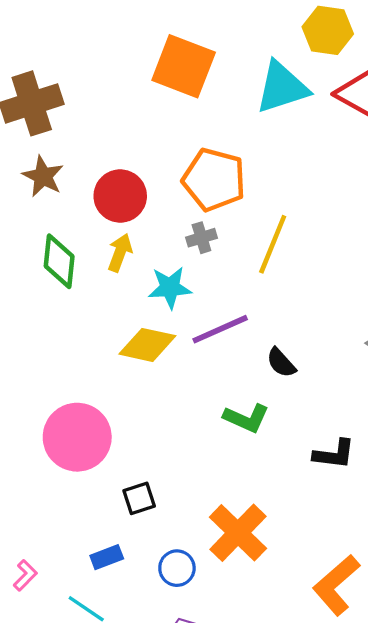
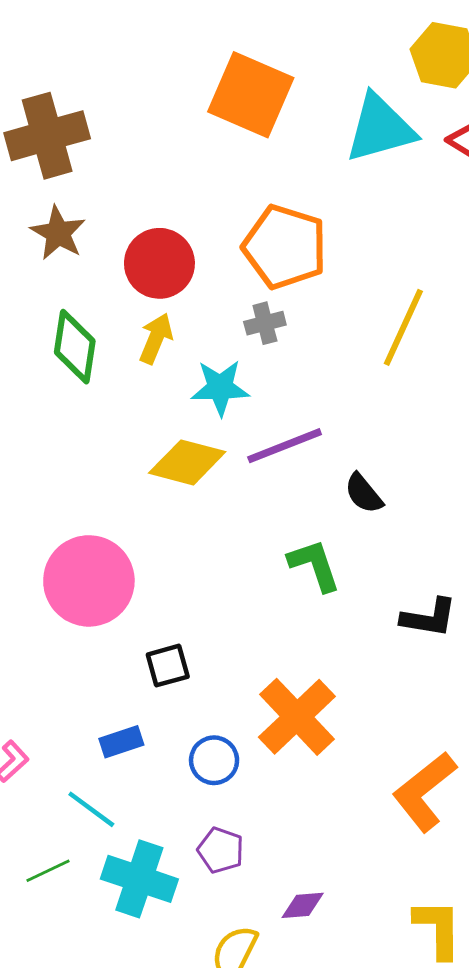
yellow line: (273, 244) -> (403, 327), moved
green L-shape: (246, 418) -> (314, 565), turned -135

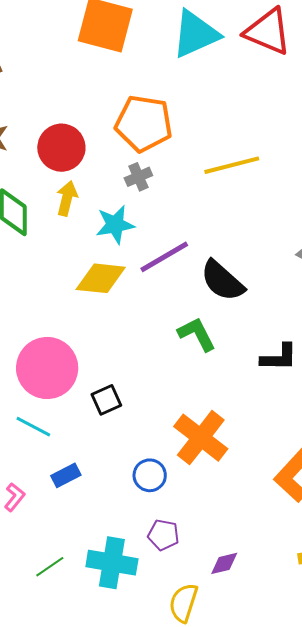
yellow line: (403, 327) -> (232, 165), turned 60
black semicircle: (364, 493) -> (222, 281), size x1.6
black square: (168, 666) -> (106, 400), moved
blue rectangle: (121, 742) -> (66, 475), moved
cyan line: (91, 809) -> (33, 427), moved

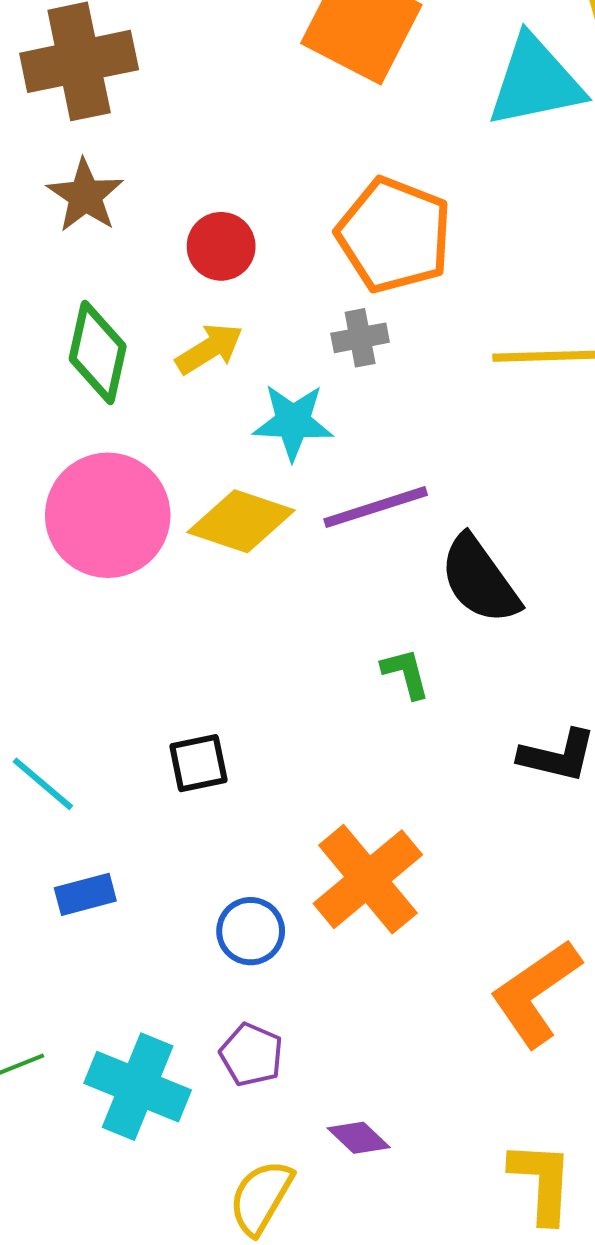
red circle: (61, 148) -> (221, 246), size x0.7
yellow arrow: (67, 198) -> (209, 349), turned 32
green L-shape: (197, 334) -> (406, 673), size x0.7
pink circle: (47, 368) -> (108, 515), moved
purple diamond: (224, 563) -> (359, 1138), turned 44

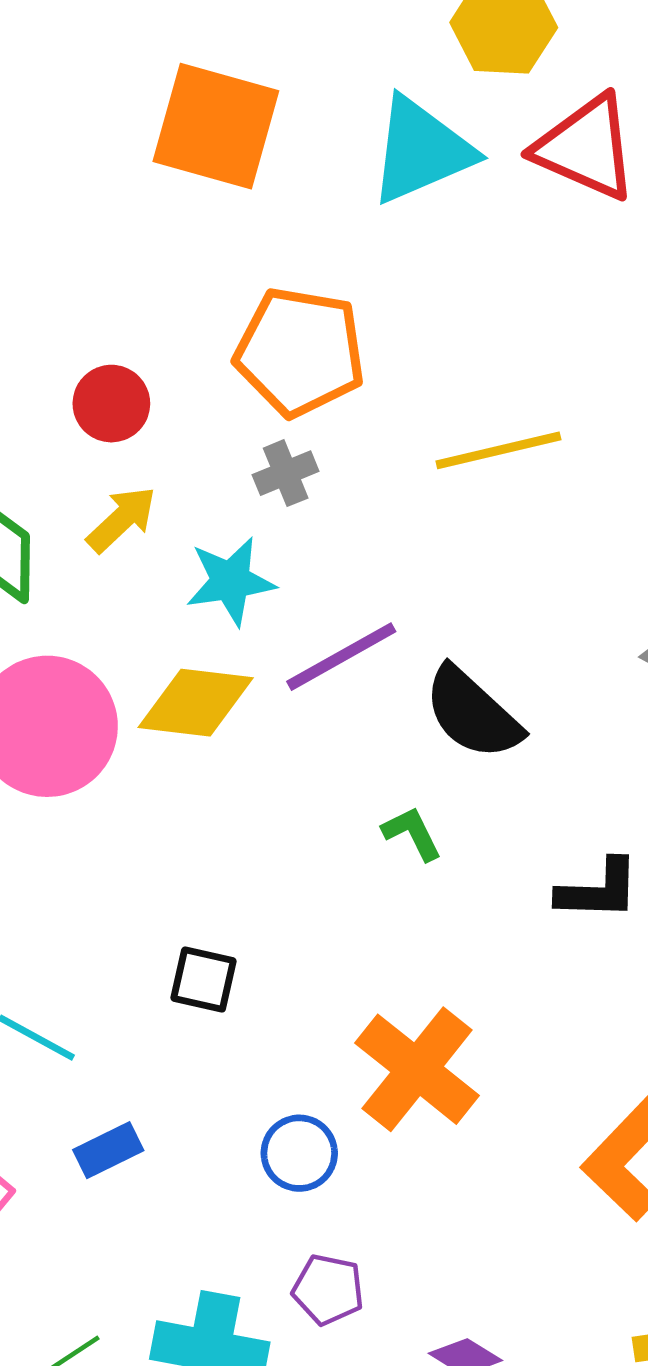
black square: (198, 763) -> (204, 979), turned 36

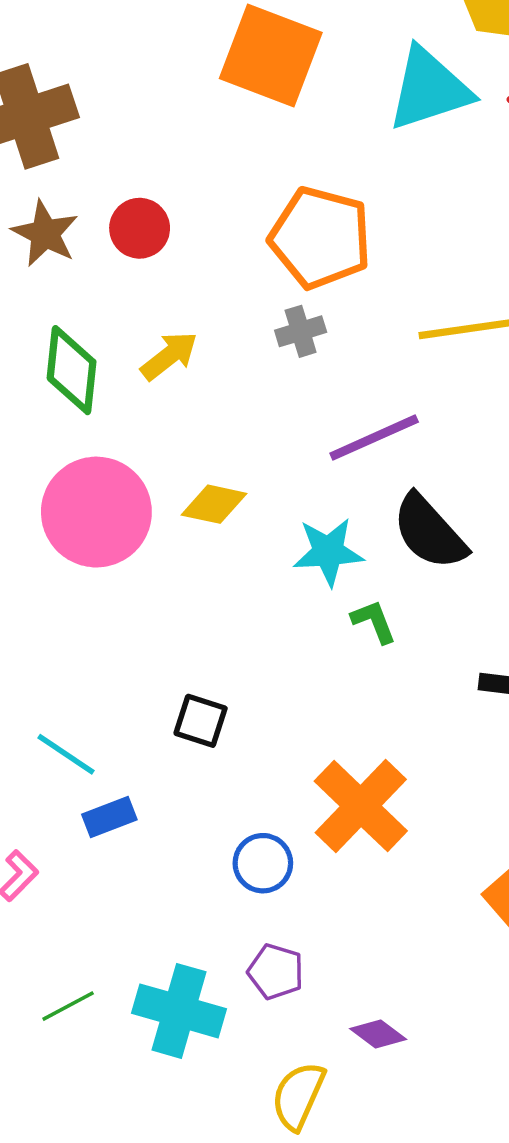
red circle: (111, 404) -> (140, 228), moved
cyan star: (231, 581) -> (328, 552), moved
purple line: (341, 657) -> (374, 438), moved
yellow diamond: (196, 703) -> (214, 504), size x0.7
blue rectangle: (108, 1150) -> (109, 817), moved

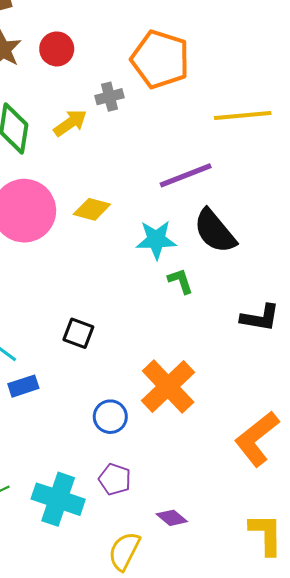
gray cross: (301, 331) -> (110, 97), moved

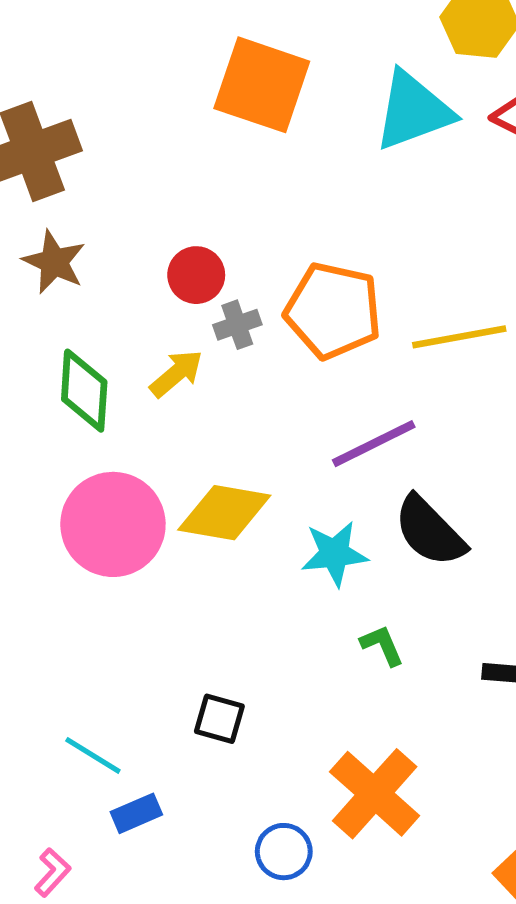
red circle: (57, 49) -> (196, 275), moved
orange pentagon: (160, 59) -> (333, 311), moved
yellow diamond: (92, 209) -> (224, 513), size x1.5
green L-shape: (180, 281) -> (382, 645), moved

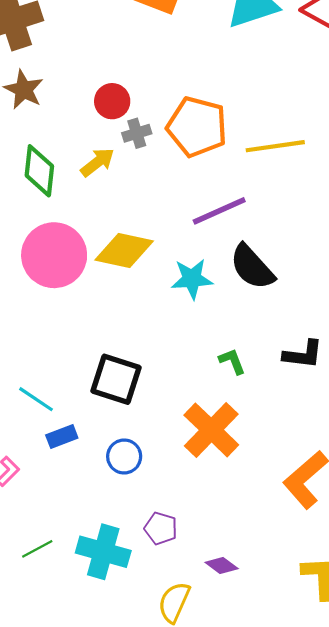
green L-shape: (382, 645) -> (232, 361), moved
black square: (219, 719) -> (116, 379), size x1.6
blue circle: (284, 852) -> (124, 456), moved

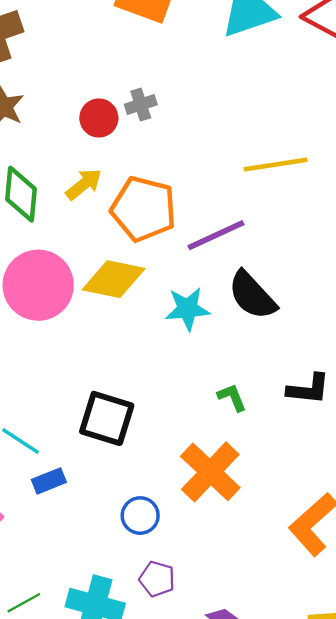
orange pentagon: (197, 127) -> (144, 209), moved
gray cross: (137, 133) -> (141, 104), moved
blue circle: (124, 456) -> (140, 516), moved

